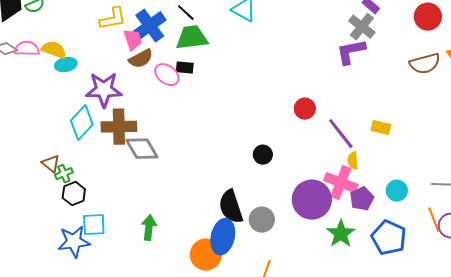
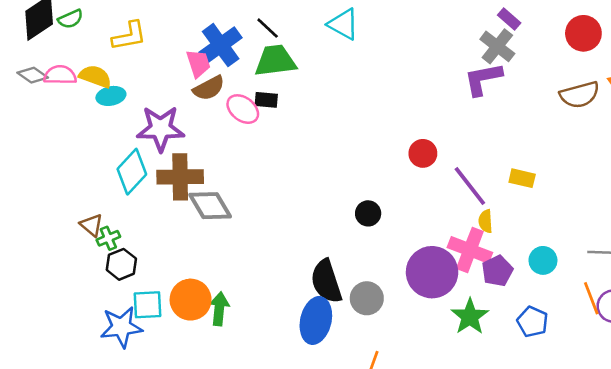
yellow L-shape: (113, 19) -> (129, 36), moved
blue pentagon: (389, 238) -> (533, 322), size x0.7
orange circle: (206, 255) -> (191, 300), moved

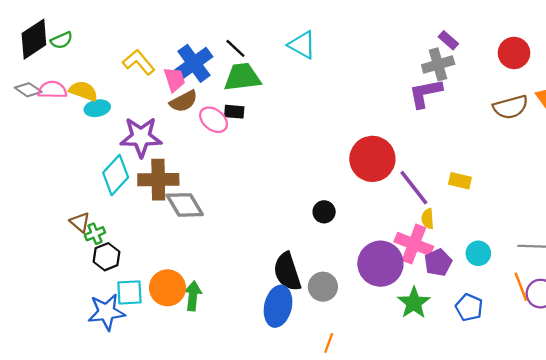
yellow L-shape: (129, 36) -> (139, 62), moved, turned -120
gray cross: (497, 46) -> (438, 64), turned 36
red circle: (423, 153) -> (372, 159), size x1.8

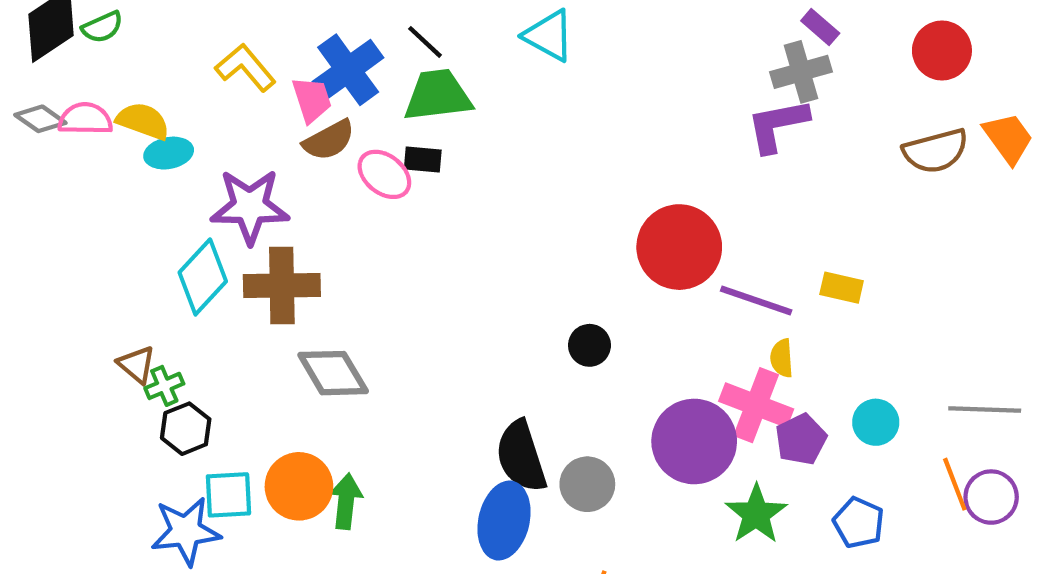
purple line: (414, 188) -> (756, 300), turned -33
gray diamond: (185, 205) -> (333, 373), moved

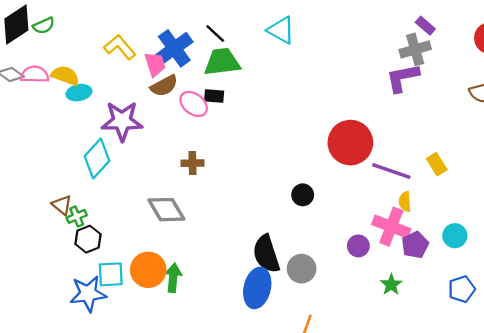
brown cross: (282, 286) -> (193, 163), moved, size x0.6
yellow rectangle: (842, 288) -> (437, 164), turned 45
purple circle: (694, 441) -> (358, 246), size x0.5
green star: (756, 514) -> (391, 285), size x0.7
blue pentagon: (859, 523) -> (462, 289), moved, turned 30

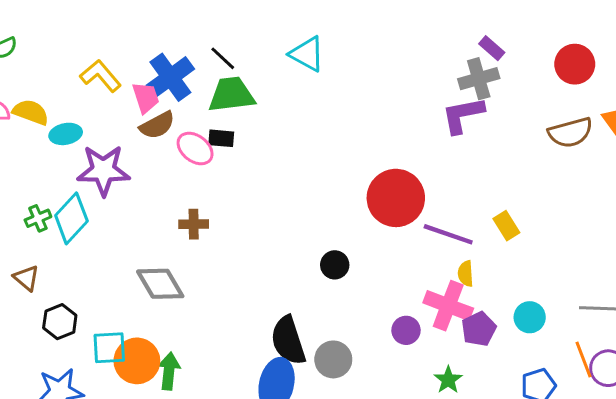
cyan ellipse: (79, 93) -> (66, 134), moved
green cross: (77, 216) -> (38, 218), moved
cyan square: (111, 274) -> (109, 348), moved

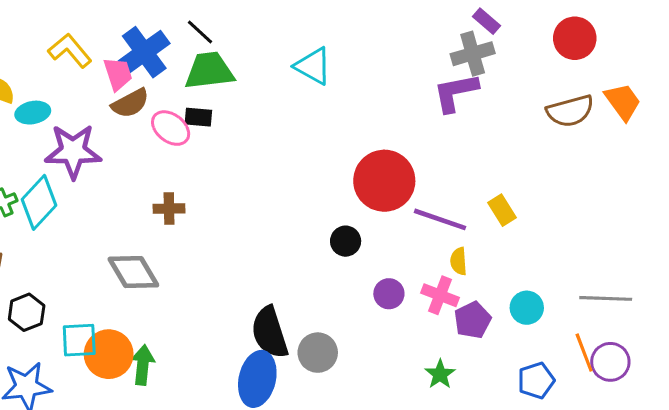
cyan triangle: (307, 54) -> (313, 66), moved
black circle: (335, 265) -> (346, 241), moved
pink cross: (448, 306) -> (440, 295), size x0.7
purple circle: (406, 330) -> (389, 294), moved

